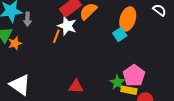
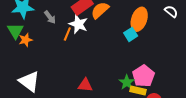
gray arrow: (27, 19) -> (50, 17), moved, turned -40

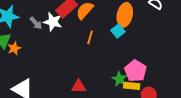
white star: (78, 24) -> (53, 22), moved
orange line: (67, 34) -> (90, 37), moved

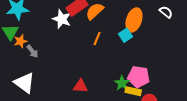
gray arrow: (36, 23) -> (33, 51), moved
pink pentagon: (135, 71) -> (139, 77), turned -30

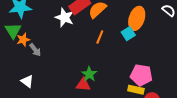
white triangle: (24, 83) -> (27, 81), size x0.6
green star: (122, 83) -> (89, 74), moved

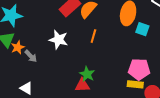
white star: (64, 17) -> (59, 40), moved
cyan square: (128, 34) -> (142, 29), moved, turned -32

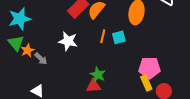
cyan square: (142, 29) -> (119, 37), moved, turned -32
yellow rectangle: (135, 84) -> (146, 83), turned 63

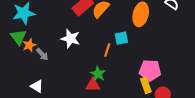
orange line: (103, 36) -> (107, 50), moved

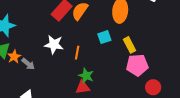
orange line: (107, 50) -> (77, 53), moved
yellow rectangle: (146, 85) -> (130, 45), moved

